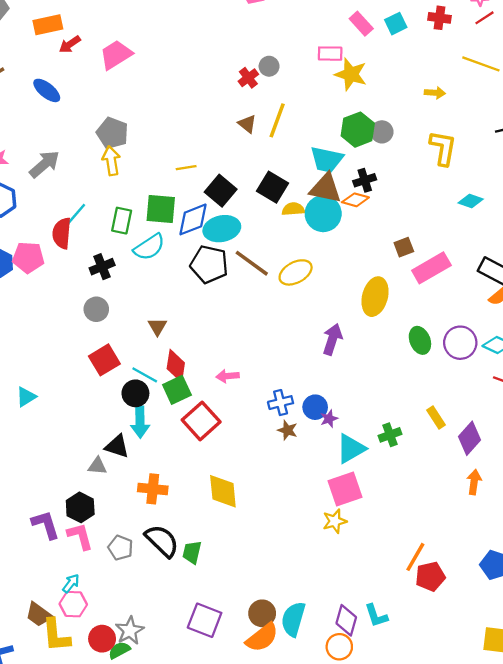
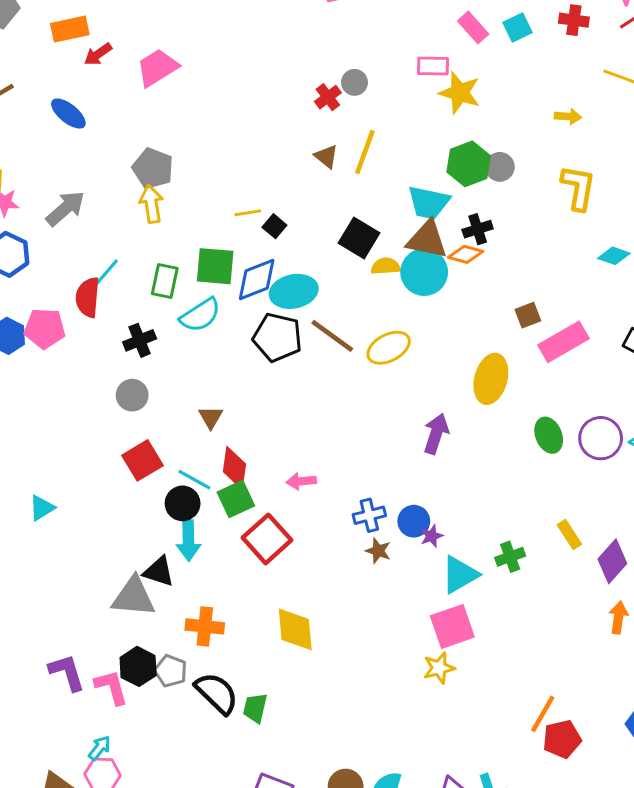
black square: (221, 191) -> (274, 226), moved, size x0.6
gray triangle: (97, 466) -> (134, 597), size x1.8
black hexagon: (80, 507) -> (138, 666), moved
gray pentagon: (120, 548) -> (171, 671), moved

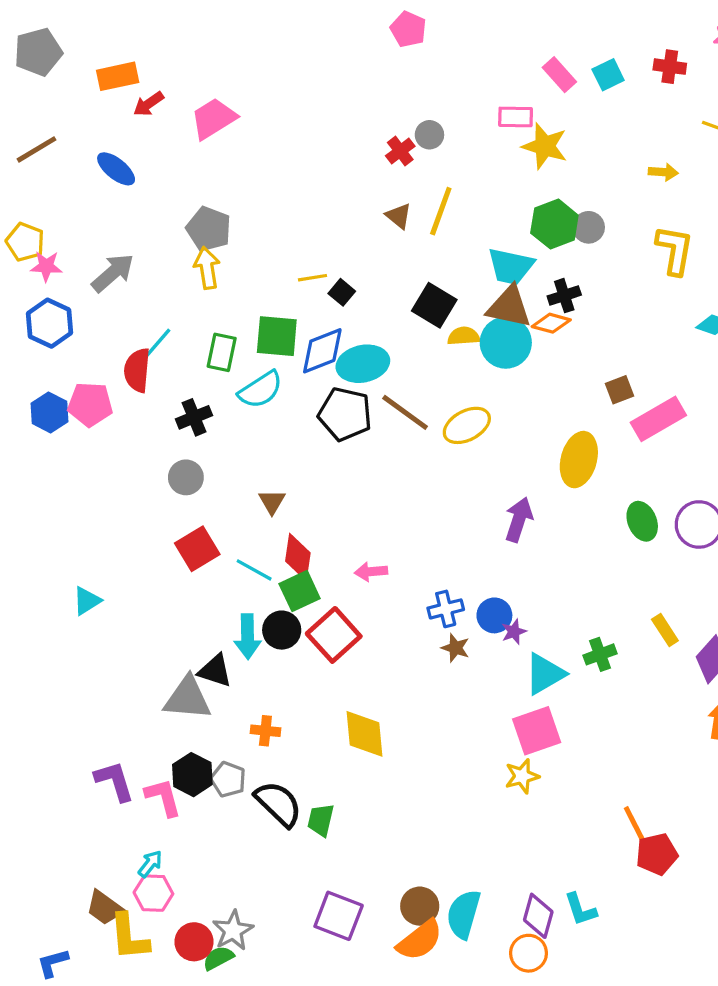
black circle: (183, 503) -> (282, 630), moved
orange cross: (205, 626) -> (265, 731), size x0.7
orange line: (543, 714) -> (636, 827), turned -57

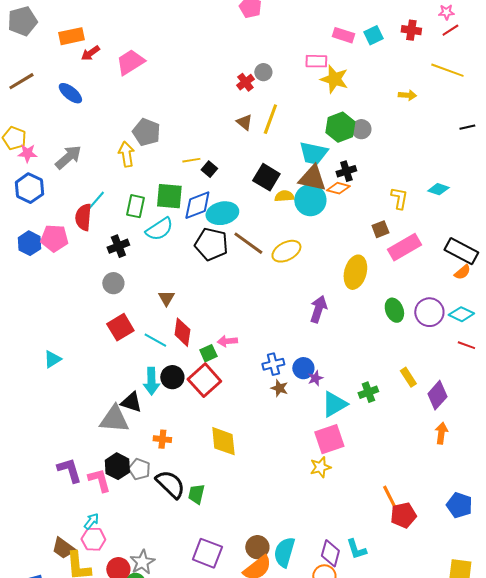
pink rectangle: (559, 75) -> (343, 35), turned -30
gray pentagon: (209, 229) -> (146, 132), moved
yellow L-shape: (675, 250) -> (399, 198), moved, size x0.7
green square: (300, 591) -> (208, 353), moved, size x0.7

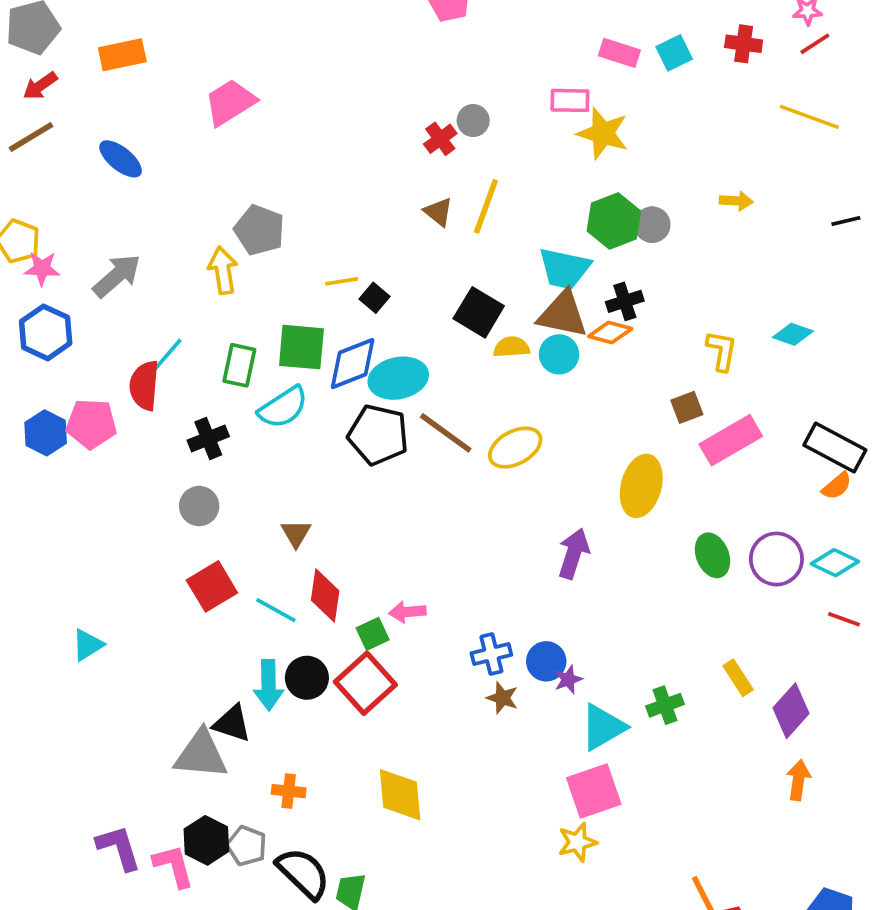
red arrow: (90, 53) -> (40, 86), moved
yellow arrow: (407, 95) -> (736, 201), moved
cyan circle: (310, 200) -> (559, 354), size x0.7

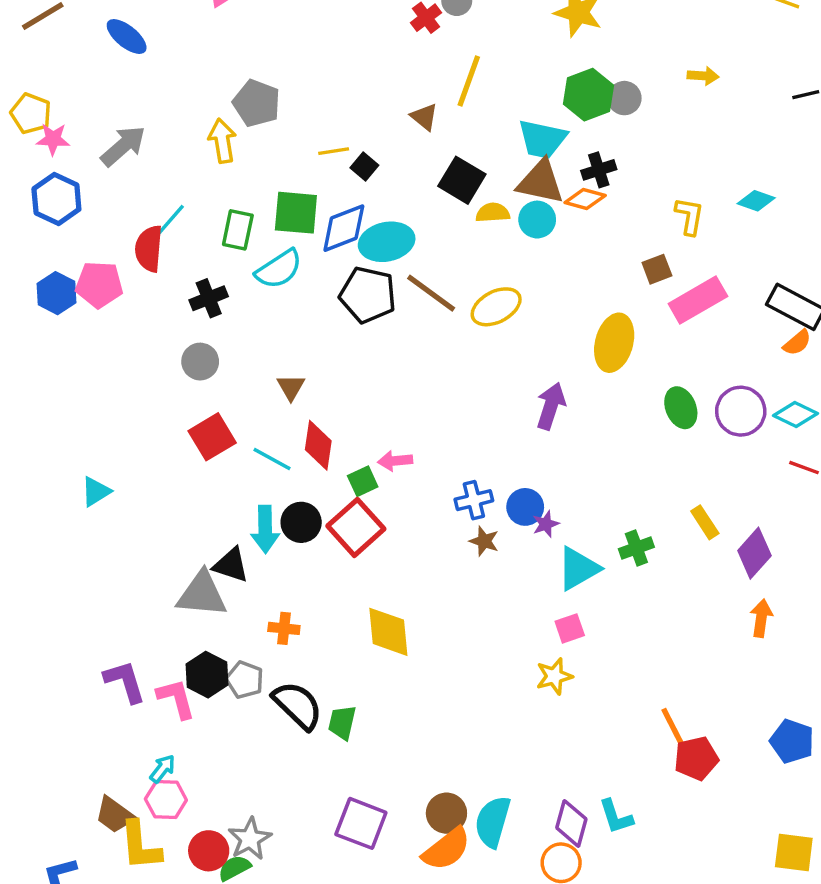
brown triangle: (438, 212) -> (424, 117), moved
pink square: (594, 791) -> (570, 628), size x0.6

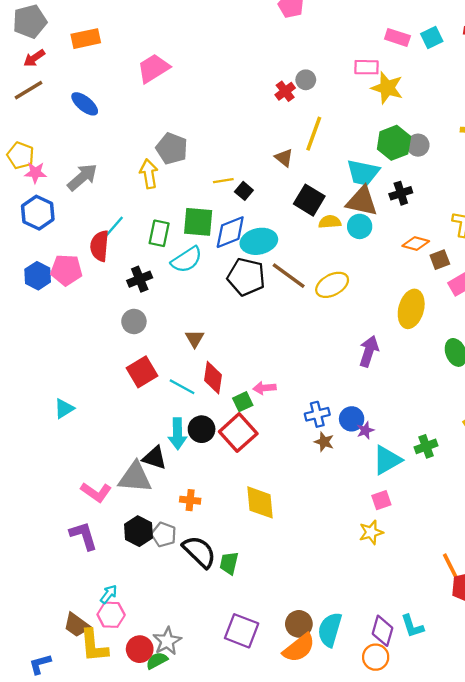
orange diamond: (585, 199) -> (416, 244), moved
pink L-shape: (176, 699) -> (96, 492), moved, turned 140

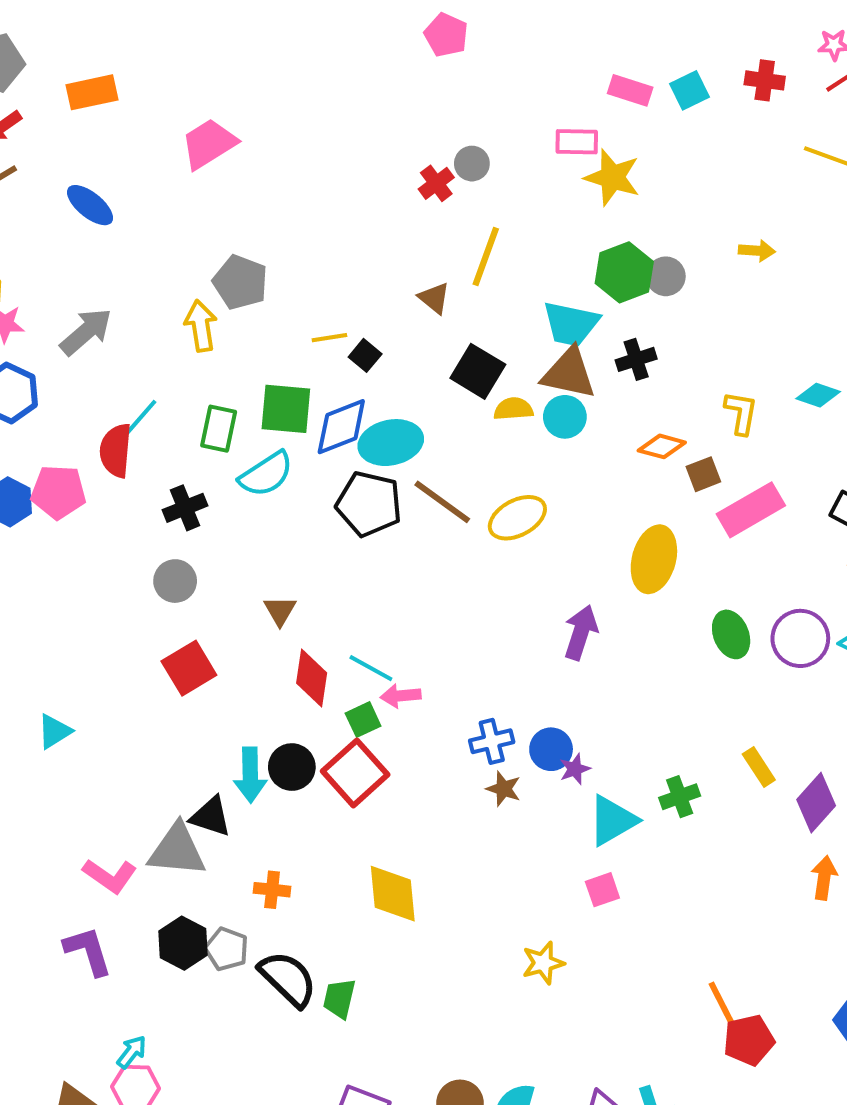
cyan line: (182, 387) -> (371, 668), moved
yellow star: (371, 532) -> (543, 963), moved

